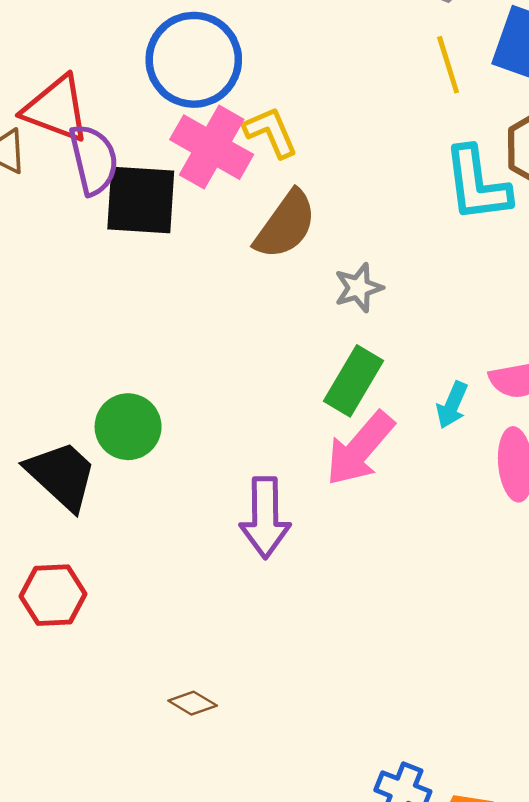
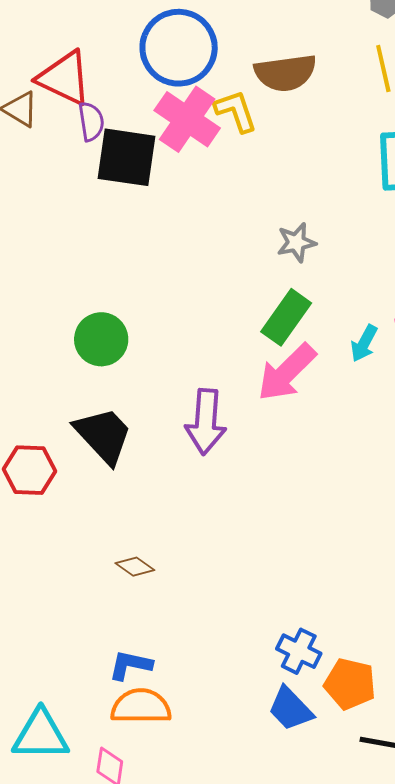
purple semicircle: (94, 160) -> (91, 121), size x0.7
brown semicircle: (286, 225) -> (285, 73), moved, turned 42
black trapezoid: (62, 475) -> (103, 435), moved

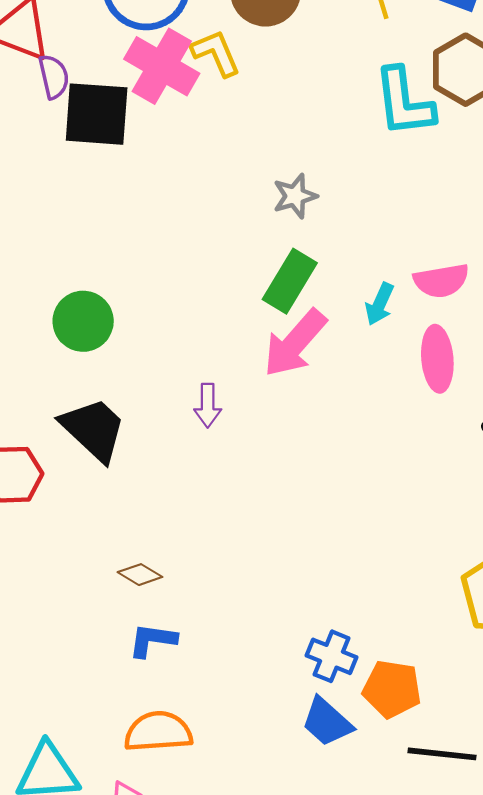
purple arrow: (206, 422) -> (208, 405), size x0.6
blue L-shape: (130, 665) -> (152, 640), moved

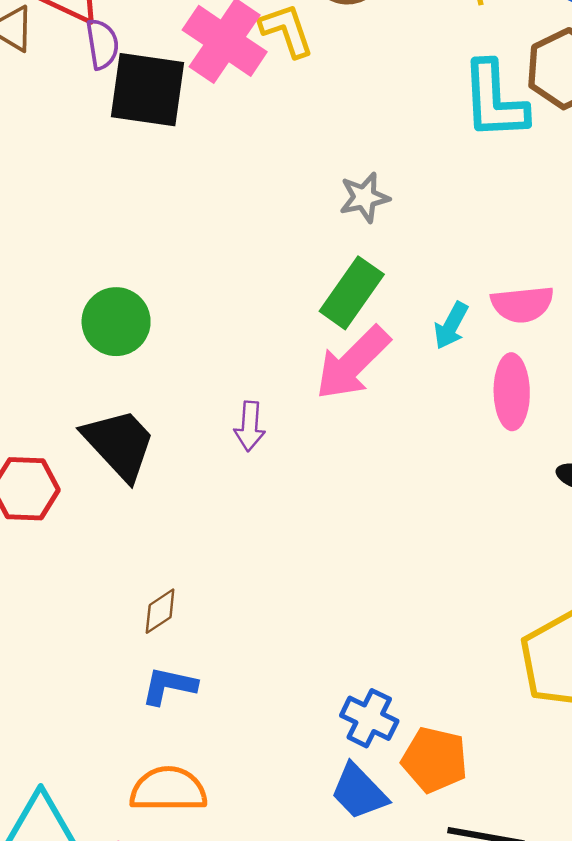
brown diamond: (140, 575) -> (160, 611), turned -69

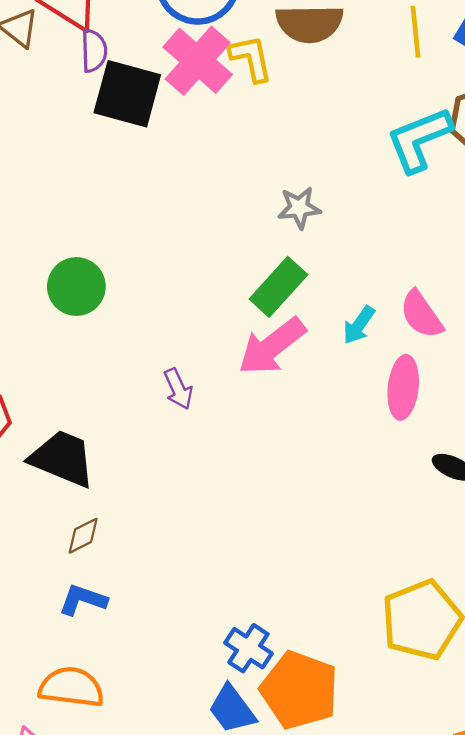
cyan L-shape: (494, 100) -> (419, 139), turned 64
pink semicircle: (522, 304) -> (421, 315), turned 54
purple arrow: (250, 426) -> (178, 389), turned -36
black trapezoid: (119, 444) -> (62, 458), moved, turned -32
orange pentagon: (435, 760) -> (299, 690), size x1.4

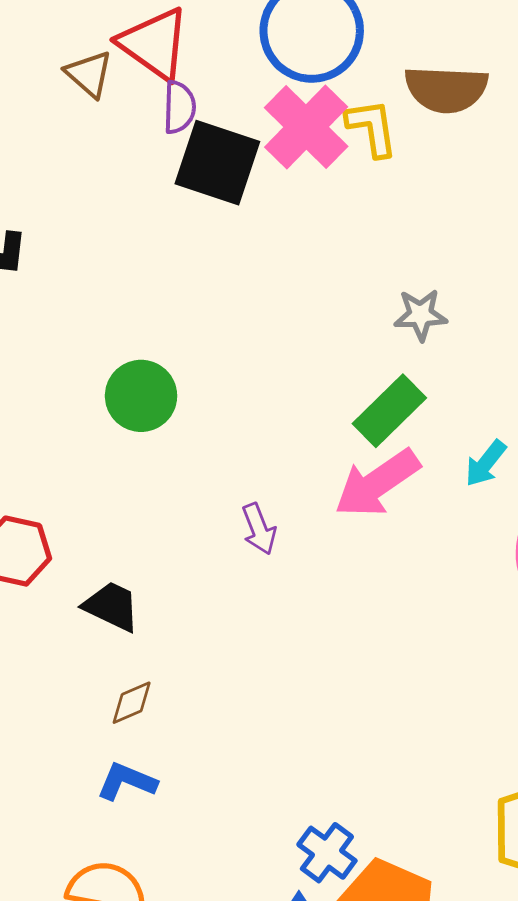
black trapezoid: (62, 458) -> (112, 606), size x0.7

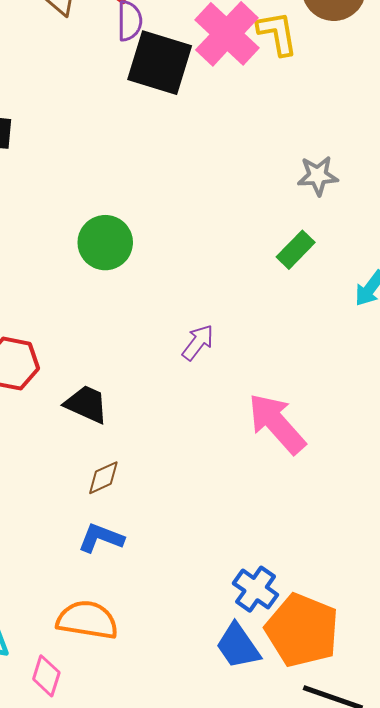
green rectangle: (389, 411) -> (296, 250), size x0.7
pink arrow: (377, 483) -> (277, 424), moved, turned 84
purple arrow: (259, 529) -> (198, 342), turned -120

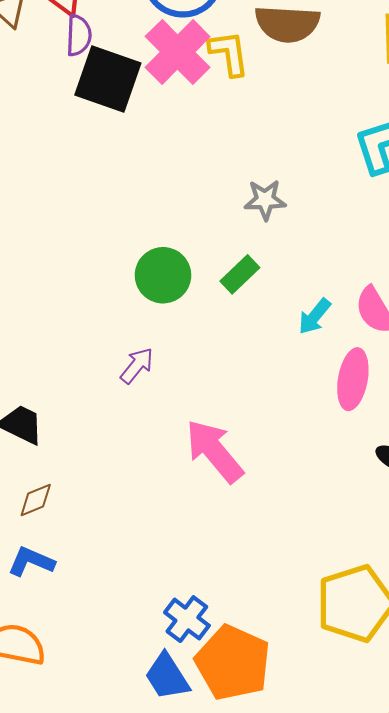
green circle: (105, 243) -> (163, 275), moved

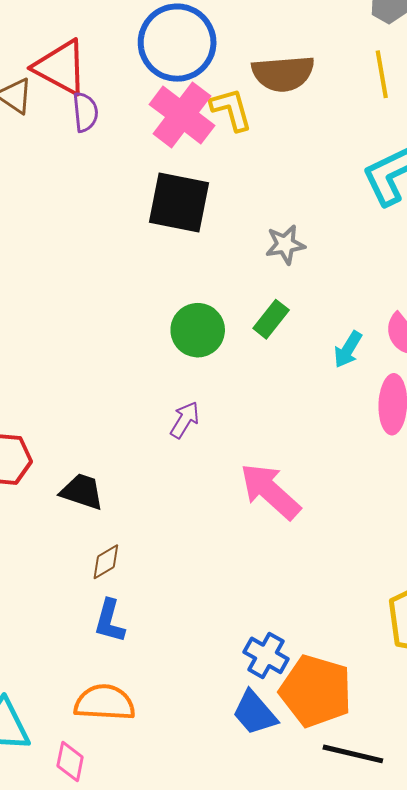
black square: (108, 79) -> (179, 203), moved
blue L-shape: (31, 561) -> (110, 621), turned -90

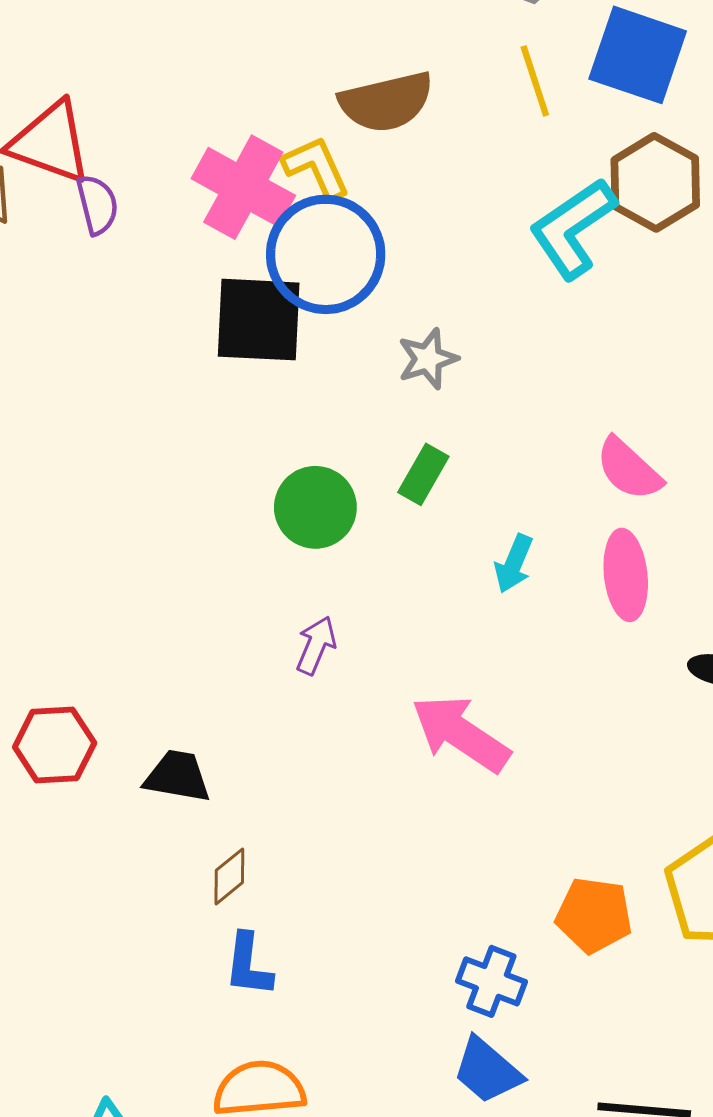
blue circle: (177, 43) -> (326, 254), moved
cyan arrow: (348, 349) -> (514, 564), moved
orange pentagon: (316, 691) -> (594, 915), moved, size x0.7

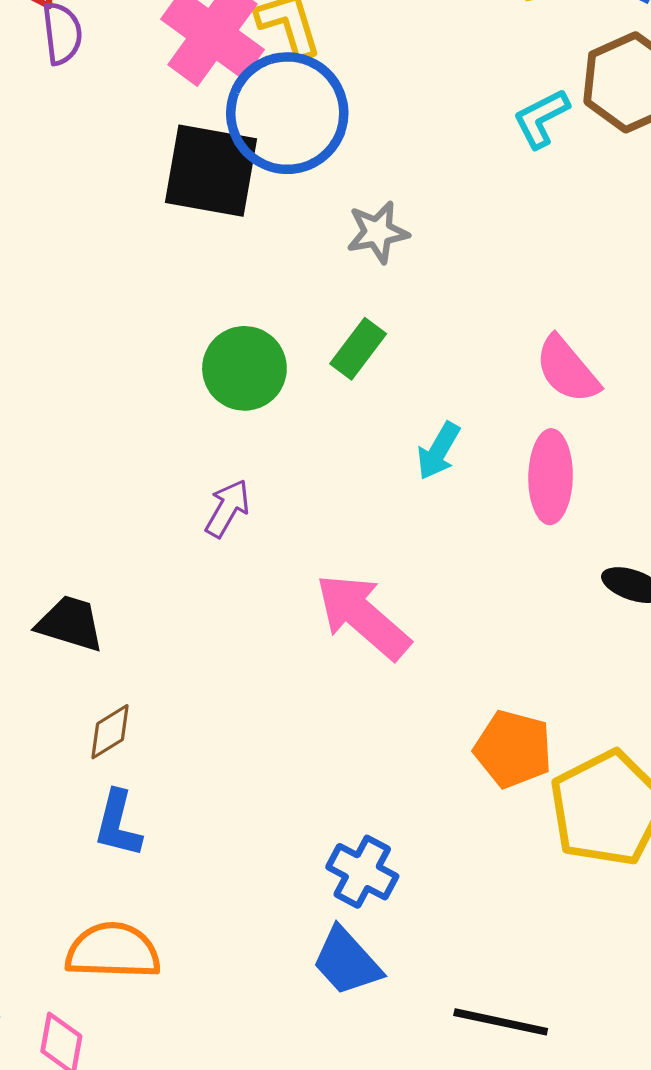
cyan L-shape: (573, 228) -> (541, 118), size x0.6
orange pentagon: (594, 915) -> (513, 749), moved

